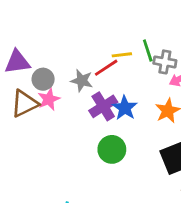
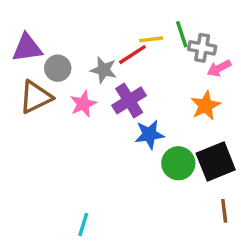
pink star: (49, 99) -> (83, 104), moved
blue star: (125, 108) -> (149, 134), moved, turned 30
green circle: (112, 149) -> (178, 163), moved

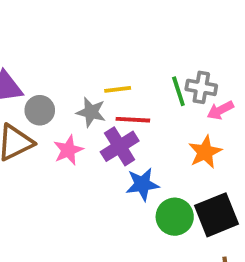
green line: (182, 34) -> (178, 91), moved
yellow line: (151, 39) -> (118, 89), moved
red line: (132, 55) -> (133, 120), moved, turned 36

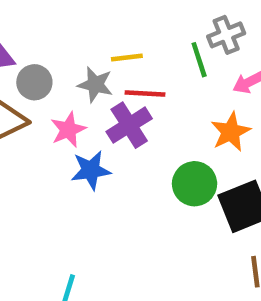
gray cross: (201, 87) -> (226, 35), moved, turned -32
blue star: (142, 184) -> (91, 170), moved
green circle: (175, 217) -> (195, 184), moved

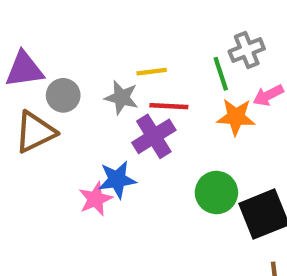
pink star: (68, 130) -> (96, 199), moved
orange star: (231, 132) -> (236, 117), moved, turned 30

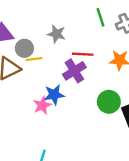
yellow line: (152, 72) -> (34, 59), moved
green line: (221, 74) -> (101, 17), moved
gray star: (121, 97) -> (57, 34), moved

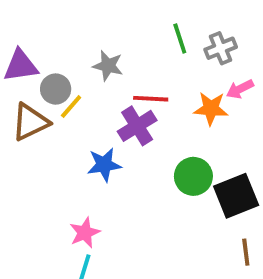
yellow line: (34, 59) -> (71, 106), turned -42
pink star: (42, 105) -> (85, 233), moved

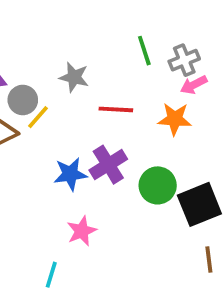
pink arrow: (240, 89) -> (194, 85), moved
purple cross: (137, 126) -> (108, 165), moved
pink star: (85, 233) -> (82, 231), moved

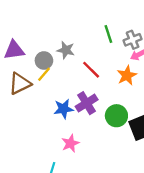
gray circle: (23, 100) -> (44, 60), moved
red line: (116, 109) -> (91, 70), turned 42
orange star: (175, 119) -> (127, 75), turned -30

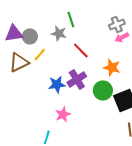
green line: (108, 34) -> (71, 19), moved
gray circle: (44, 60) -> (30, 36), moved
orange star: (127, 75) -> (112, 67), moved, turned -30

